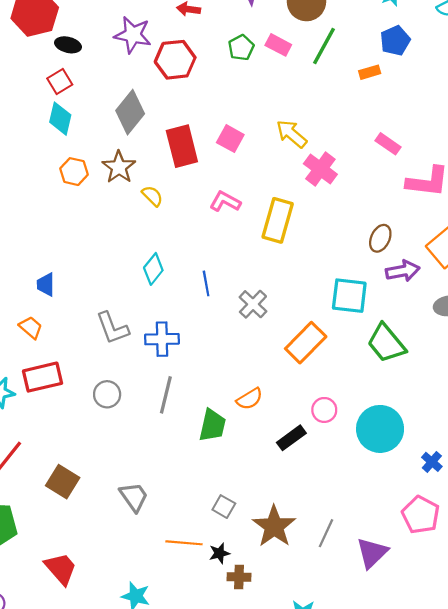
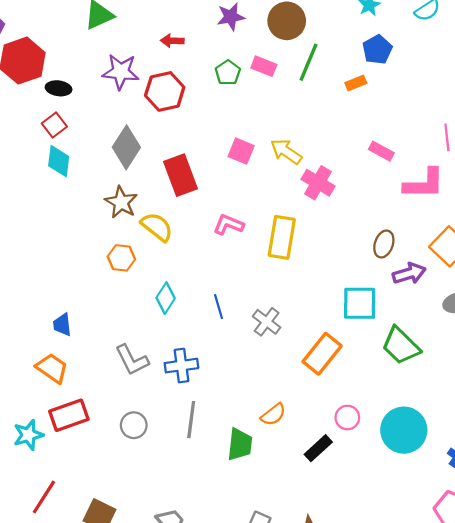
pink square: (230, 139) -> (241, 151), moved
orange hexagon: (74, 172) -> (121, 258), moved
yellow semicircle: (152, 196) -> (157, 227), size x1.5
orange trapezoid: (31, 327) -> (52, 368), size x1.4

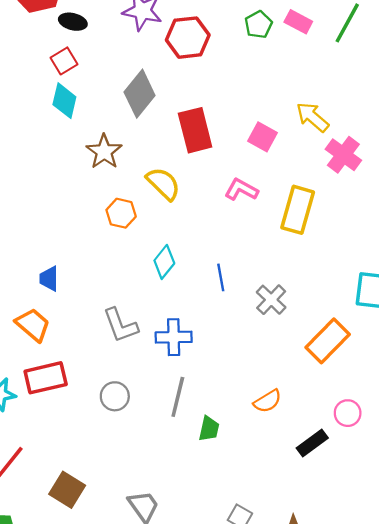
pink square: (241, 151) -> (262, 137), moved
brown star: (121, 202) -> (104, 152), moved
green trapezoid: (240, 444) -> (209, 429), moved, size x0.7

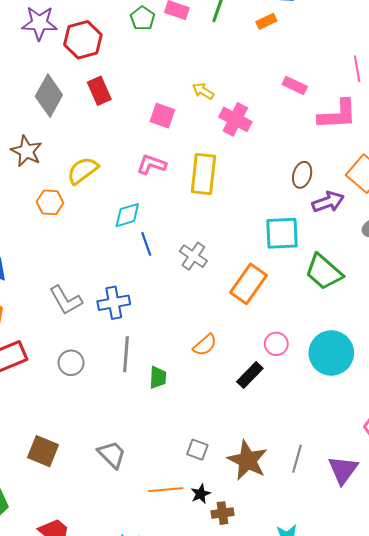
yellow arrow: (312, 117) -> (203, 91), size x0.7
red rectangle: (195, 130) -> (99, 91), moved, size x0.7
yellow semicircle: (163, 184) -> (83, 171), turned -72
cyan diamond: (164, 262) -> (127, 215), moved, turned 44

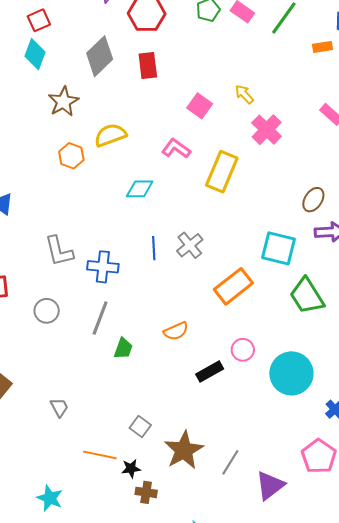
blue line: (146, 244) -> (154, 248), moved
gray trapezoid: (112, 454) -> (59, 407), size x0.7

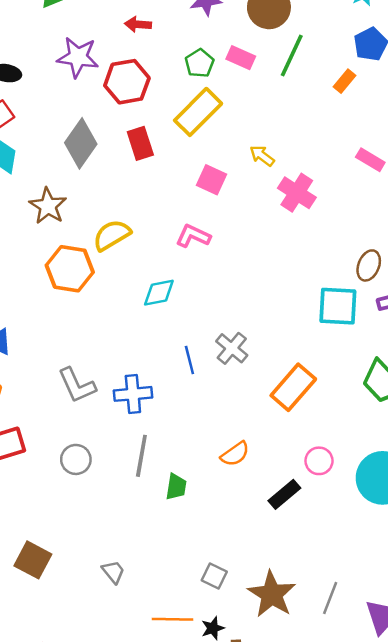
orange rectangle: (323, 47) -> (345, 81), turned -30
orange hexagon: (71, 156) -> (70, 269), size x1.5
yellow rectangle: (222, 172) -> (198, 112), moved, turned 33
cyan square: (279, 248) -> (338, 306), moved

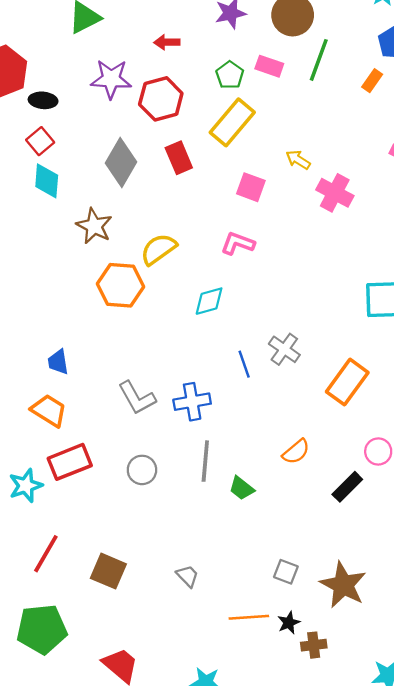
green trapezoid: (176, 487) -> (242, 488), turned 124

